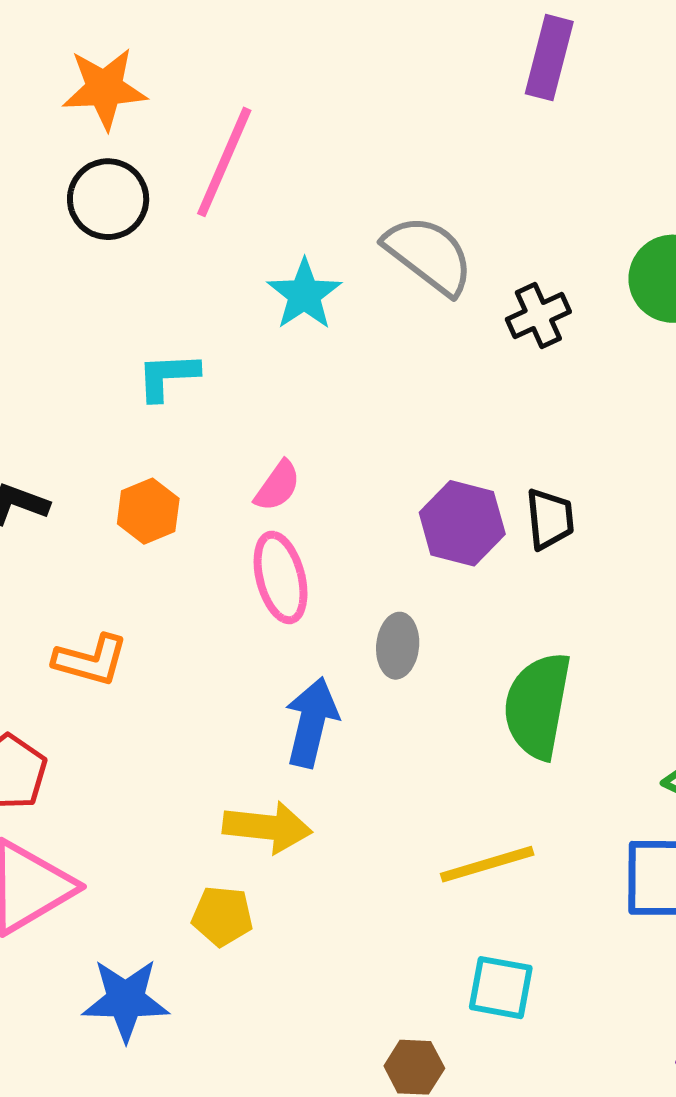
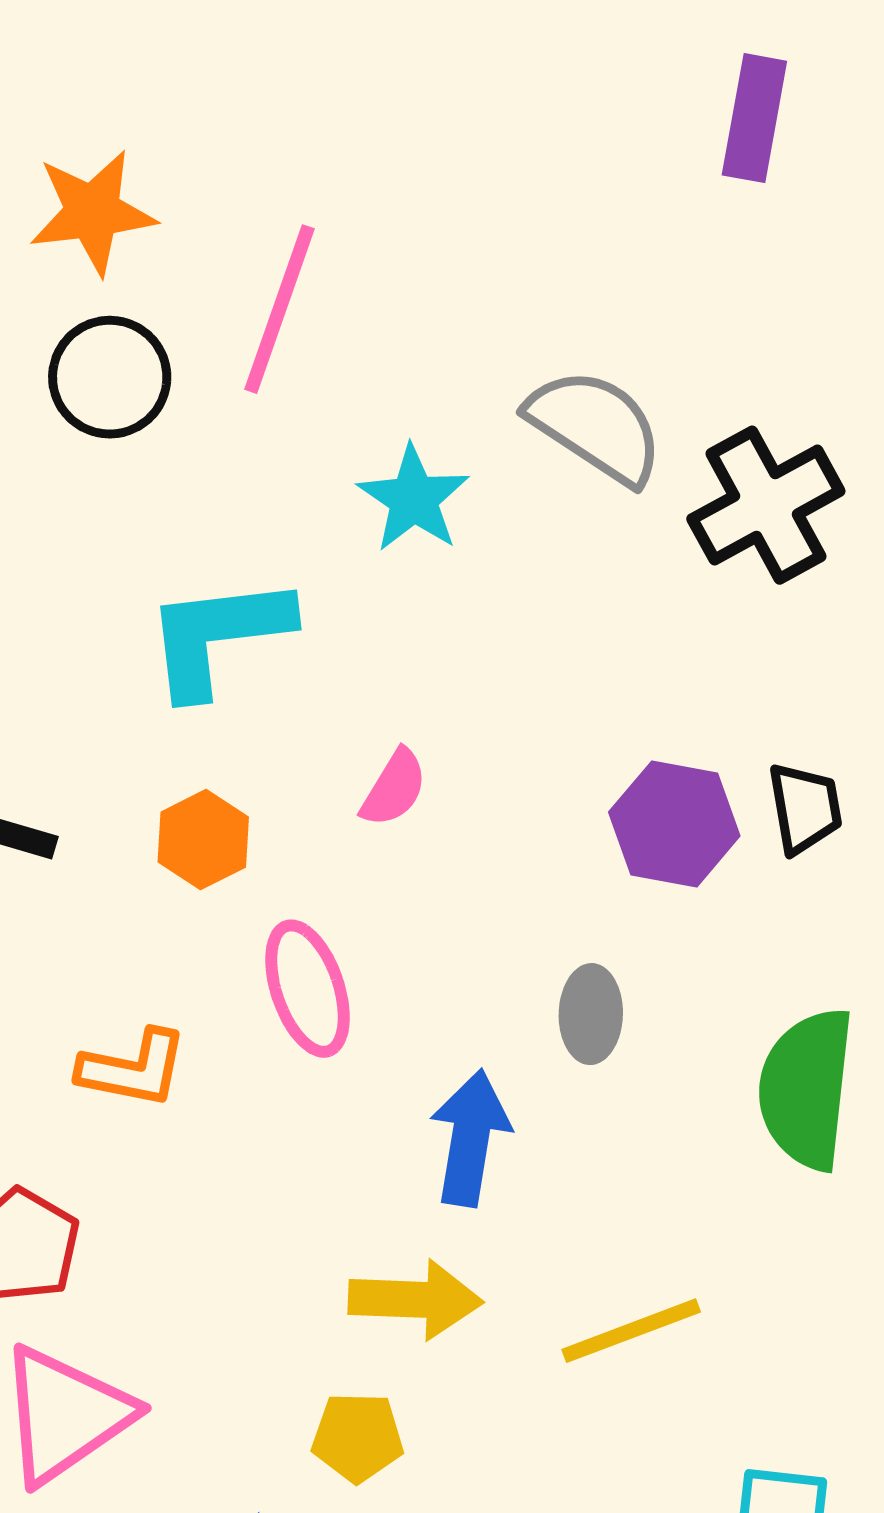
black cross: (538, 315) -> (766, 505), size x1.6
cyan L-shape: (168, 376) -> (218, 636), size x1.6
pink ellipse: (281, 577) -> (307, 989), moved
yellow line: (487, 864) -> (631, 1331), moved

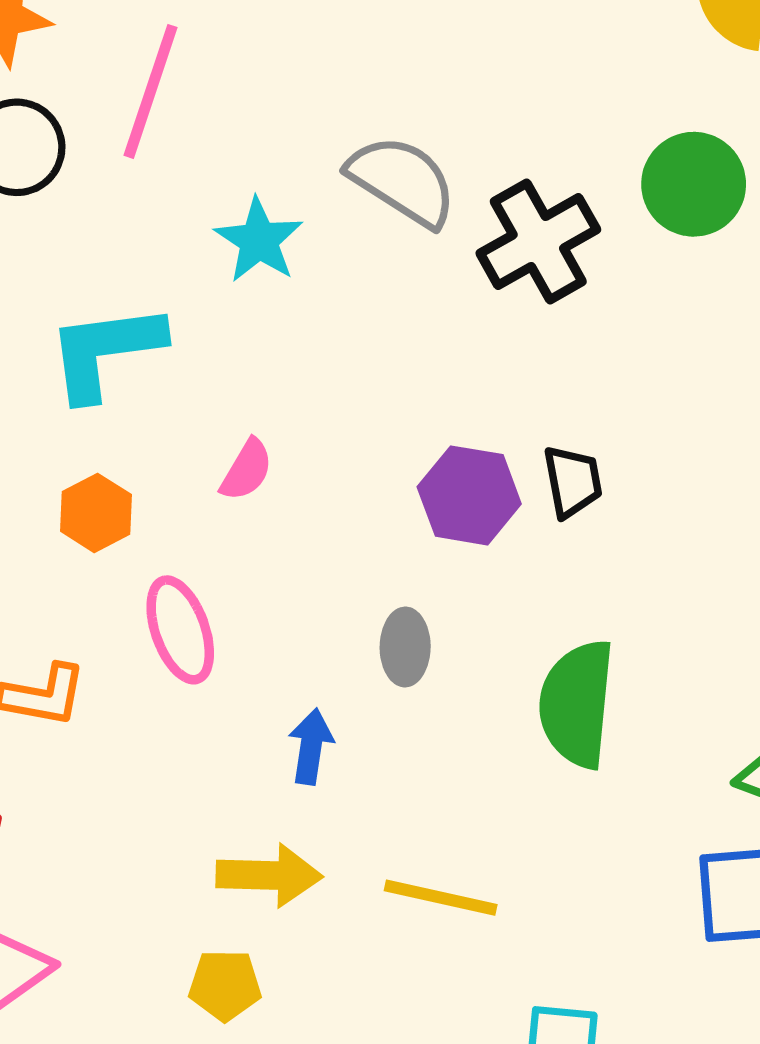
blue arrow: (470, 1138) -> (311, 747), size x0.7
yellow line: (631, 1331) -> (441, 898), turned 34

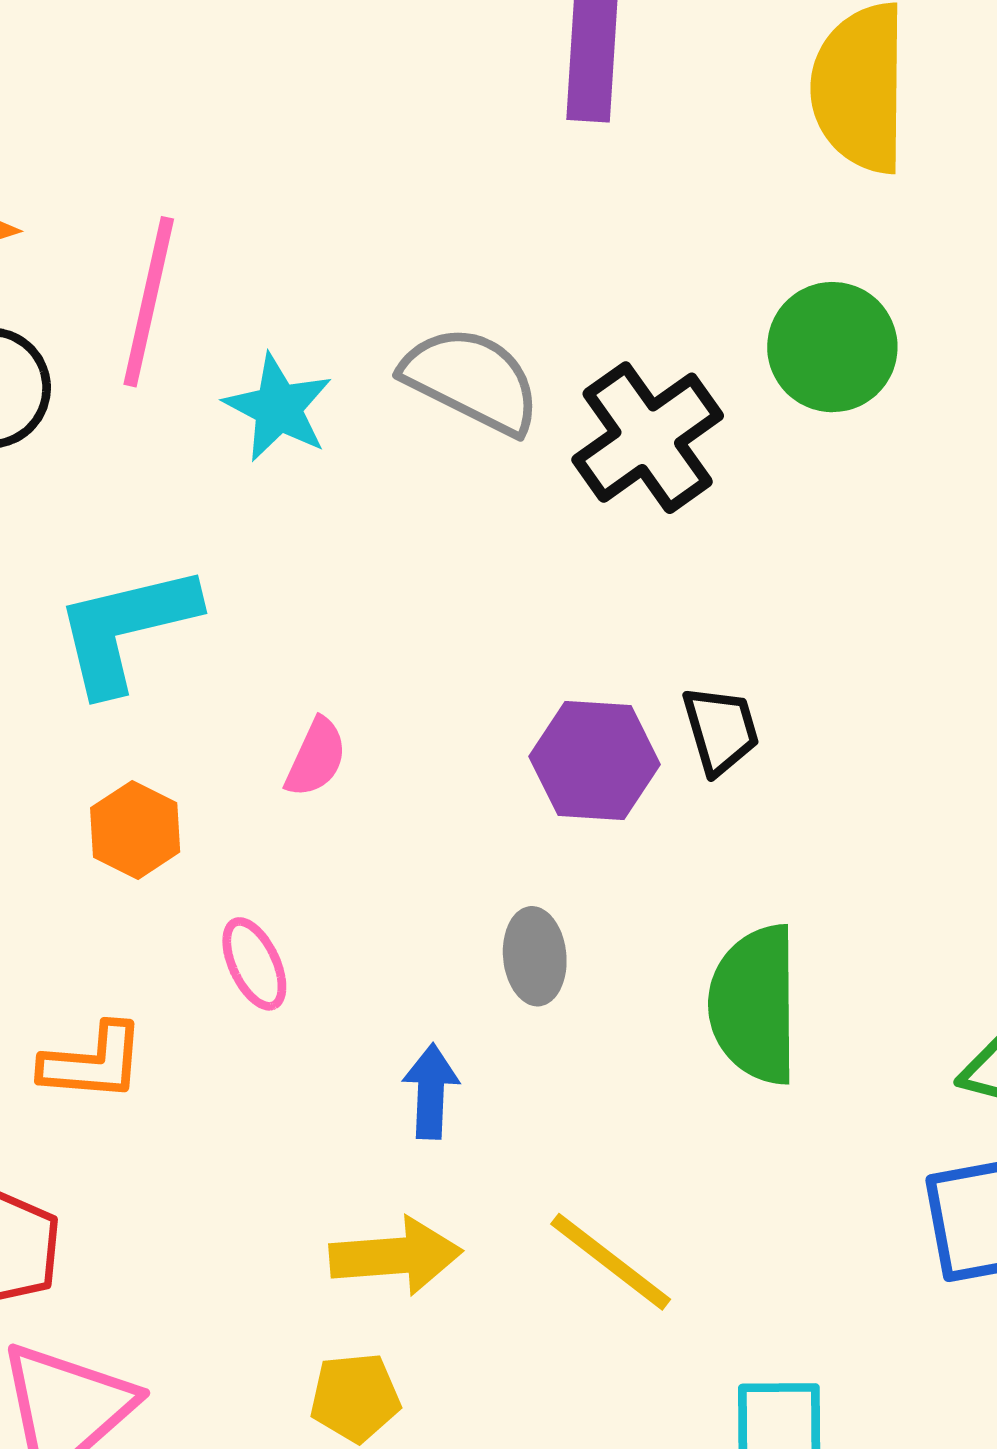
cyan star: (259, 240) -> (278, 408), moved
pink ellipse: (180, 630) -> (254, 964), size x0.7
yellow line: (441, 898) -> (611, 1262), turned 31

